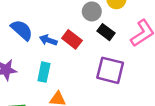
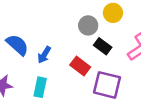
red rectangle: (72, 39) -> (80, 66), moved
blue arrow: (48, 40) -> (44, 55), turned -77

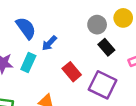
red rectangle: (80, 66) -> (72, 72), moved
cyan rectangle: (40, 87) -> (28, 62), moved

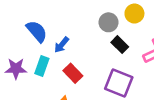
red rectangle: (72, 72) -> (73, 73), moved

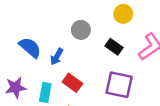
gray circle: (108, 22) -> (81, 30), moved
cyan rectangle: (42, 66) -> (45, 92), moved

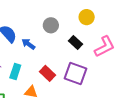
blue arrow: (57, 57) -> (28, 44), turned 88
red rectangle: (72, 83) -> (47, 73), moved

